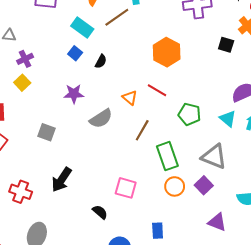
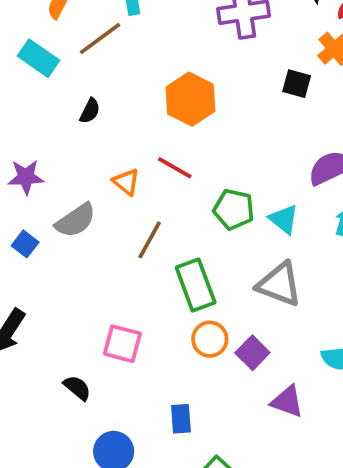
blue square: (75, 53) -> (25, 244), moved
black semicircle: (101, 61) -> (90, 111), moved
cyan triangle: (228, 119) -> (284, 219), moved
purple square: (204, 185) -> (252, 353), moved

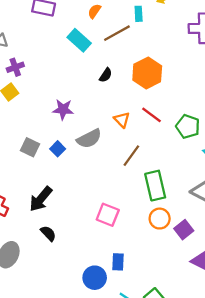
orange hexagon: (190, 99) -> (147, 73), moved
green pentagon: (234, 209) -> (188, 127), moved
black semicircle: (77, 388) -> (48, 233), moved
blue rectangle: (181, 419) -> (118, 262), moved

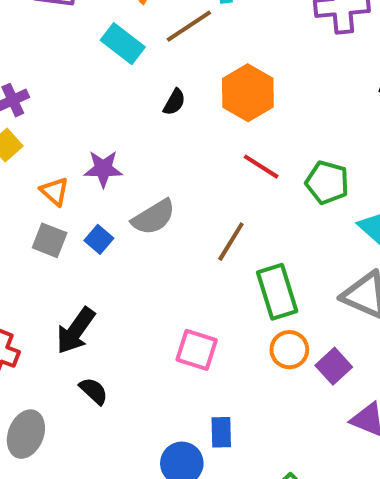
orange triangle: (122, 120) -> (55, 191), moved

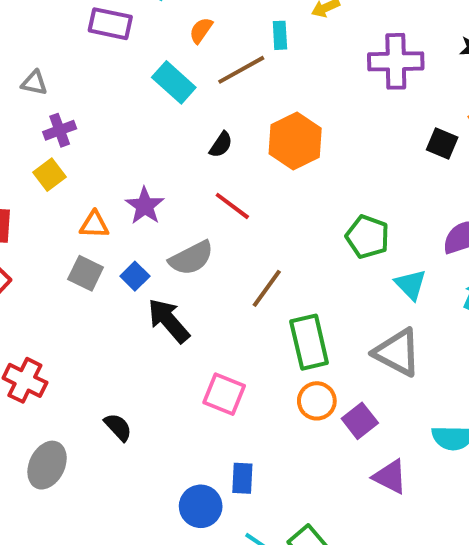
red line: (261, 167) -> (232, 206), moved
purple star: (103, 169) -> (145, 206), turned 30
orange triangle: (55, 191) -> (94, 225), turned -44
black arrow: (76, 331) -> (169, 321), moved, turned 99

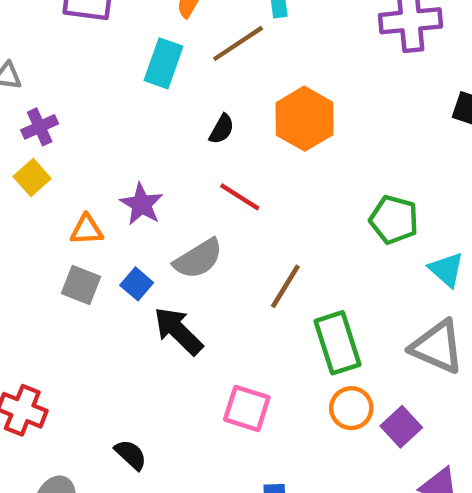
cyan rectangle: (174, 82) -> (163, 63), turned 72

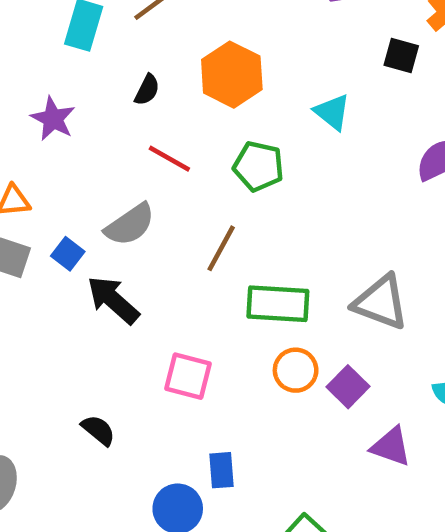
purple star: (142, 204) -> (53, 119), moved
green pentagon: (394, 220) -> (258, 166), moved
cyan triangle: (446, 270) -> (332, 112), moved
green rectangle: (337, 343) -> (278, 304), turned -66
black semicircle: (131, 455) -> (98, 430), moved

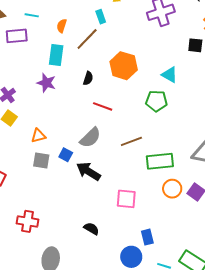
purple star: (53, 119) -> (46, 83), moved
green pentagon: (258, 166) -> (156, 101), moved
brown line: (221, 248) -> (131, 141), turned 50

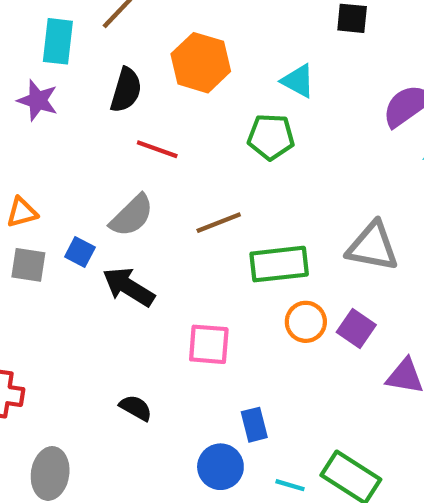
black semicircle: (88, 78) -> (126, 90), size x1.5

